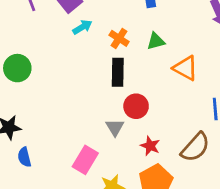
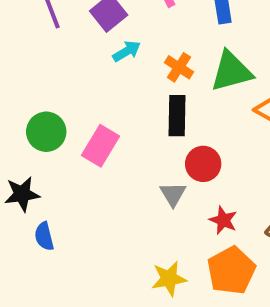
green triangle: (156, 41) -> (231, 71), size x1.6
green circle: (17, 68) -> (46, 132), moved
pink rectangle: (85, 160) -> (101, 146), moved

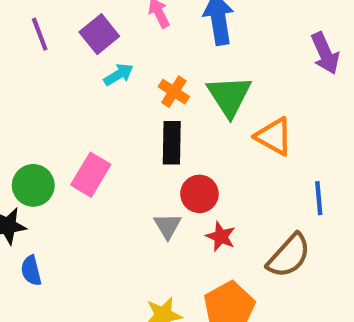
green triangle: (231, 71) -> (229, 96), turned -48
green circle: (46, 132) -> (33, 185), moved
red star: (223, 220) -> (221, 237), moved

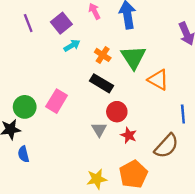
black rectangle: (172, 143) -> (101, 83), turned -60

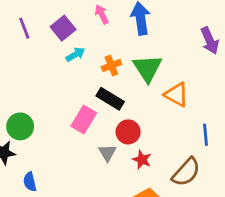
orange cross: (103, 55) -> (111, 66), turned 35
pink rectangle: (57, 101) -> (84, 119), moved
blue semicircle: (24, 154) -> (30, 182), moved

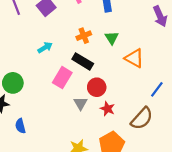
cyan arrow: (75, 54) -> (45, 47), moved
green triangle: (147, 68) -> (112, 38), size x0.6
blue line: (206, 135) -> (157, 89), turned 42

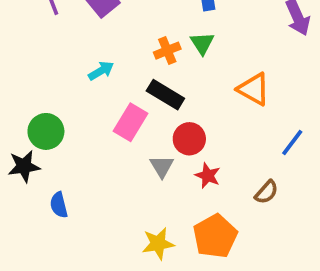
green triangle: (112, 38) -> (202, 43), moved
brown semicircle: (142, 118) -> (267, 192), size x0.6

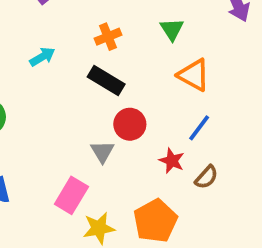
green triangle: (202, 43) -> (172, 29), moved
pink rectangle: (131, 122) -> (71, 195), moved
blue line: (292, 142) -> (199, 128), moved
red star: (208, 176) -> (172, 161), moved

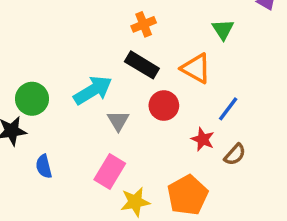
green triangle: (172, 29) -> (223, 29), moved
cyan arrow: (42, 57) -> (93, 90), moved, size x1.6
orange triangle: (194, 75) -> (196, 68), moved
gray triangle: (102, 152) -> (118, 121), moved

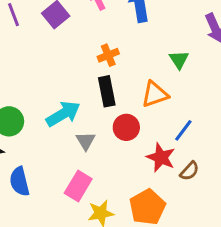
black rectangle: (142, 65) -> (107, 91), turned 48
orange triangle: (196, 68) -> (155, 94), turned -48
red star: (203, 139) -> (161, 157), size x1.4
blue semicircle: (44, 166) -> (20, 182), size x1.4

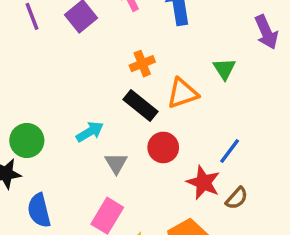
black rectangle: (107, 91) -> (140, 106), turned -40
orange triangle: (155, 94) -> (182, 93), moved
cyan arrow: (63, 114) -> (90, 132), size x0.7

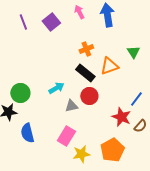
red circle: (163, 147) -> (89, 96), moved
gray triangle: (116, 163) -> (71, 106), turned 48

